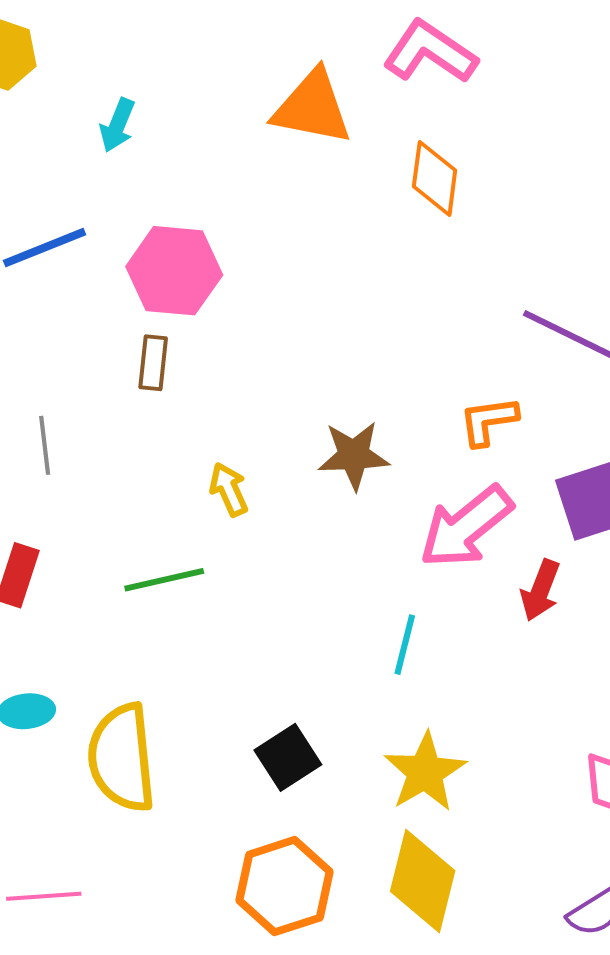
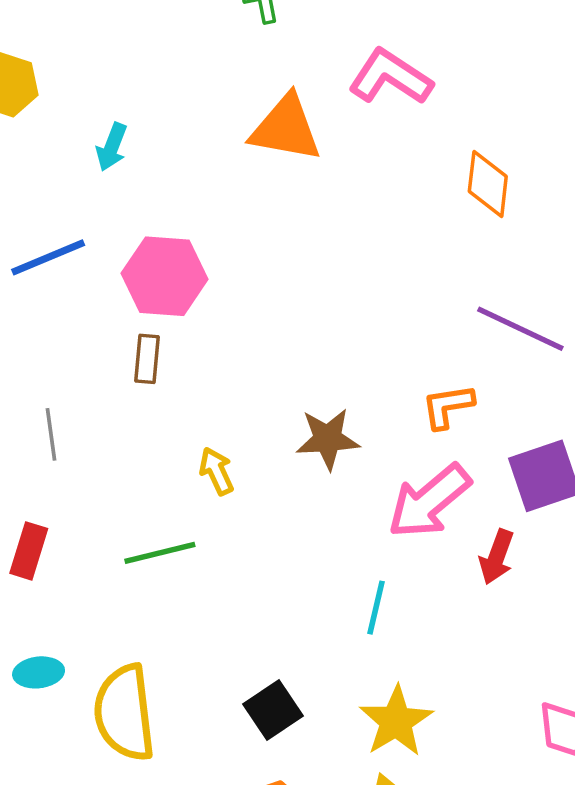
orange diamond: (435, 178) -> (488, 184), moved

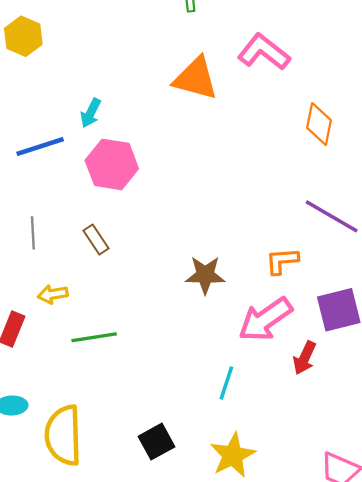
cyan arrow: (112, 147) -> (91, 113), moved
brown rectangle: (147, 359) -> (96, 240), moved, turned -44
gray line: (51, 434) -> (33, 233), moved
yellow arrow: (216, 471) -> (53, 294), moved, turned -80

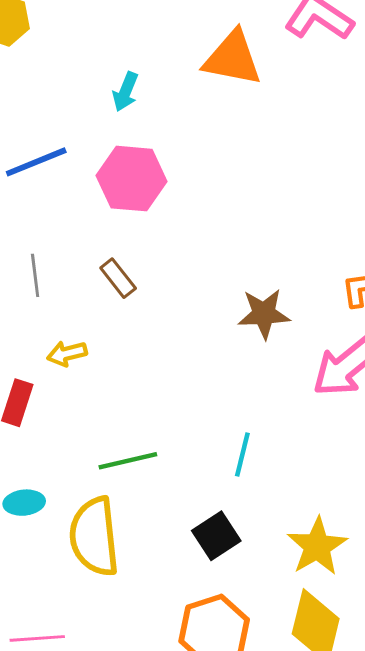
cyan arrow: (91, 113) -> (125, 92), moved
green line: (94, 337) -> (128, 461), moved
cyan line: (226, 383) -> (242, 454), moved

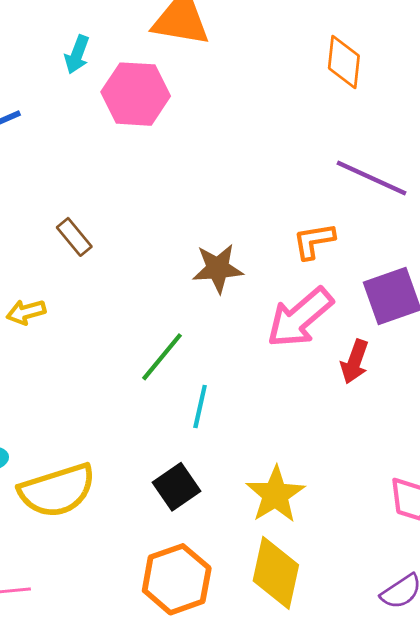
pink hexagon: (132, 179) -> (136, 94), moved
green line: (128, 461) -> (162, 357), moved, turned -36
yellow semicircle: (94, 537) -> (57, 490), turned -100

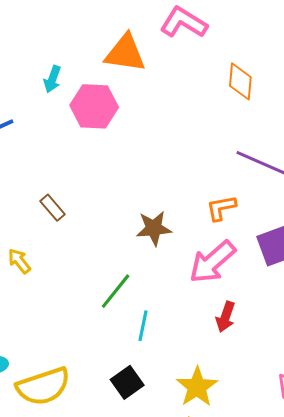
yellow arrow: (26, 312) -> (19, 261), turned 68
red arrow: (355, 362) -> (226, 317), moved

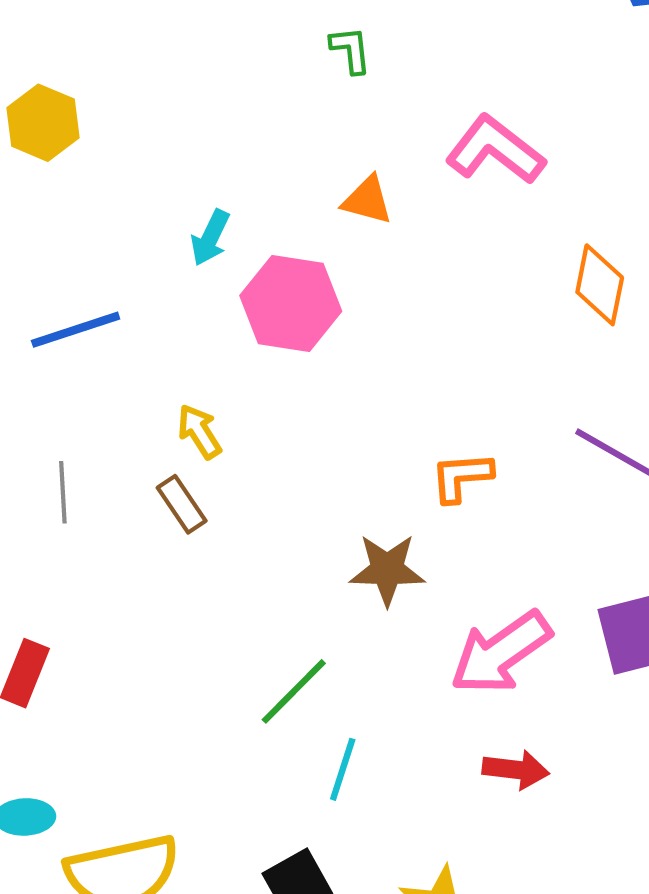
orange triangle: (125, 53) -> (367, 200), size x0.6
orange L-shape: (221, 208) -> (461, 477), moved
yellow arrow: (19, 261) -> (199, 431), moved
red arrow: (226, 317) -> (516, 770), turned -108

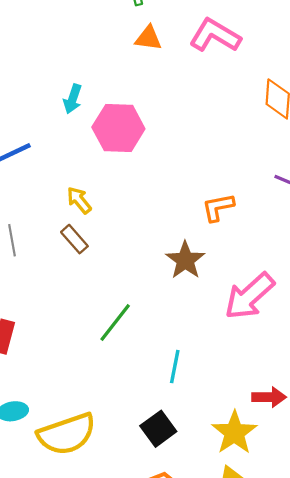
orange triangle: (367, 200) -> (148, 38), moved
brown star: (387, 570) -> (185, 260), turned -30
green line: (294, 691) -> (115, 322), moved
red arrow: (516, 770) -> (269, 397), moved

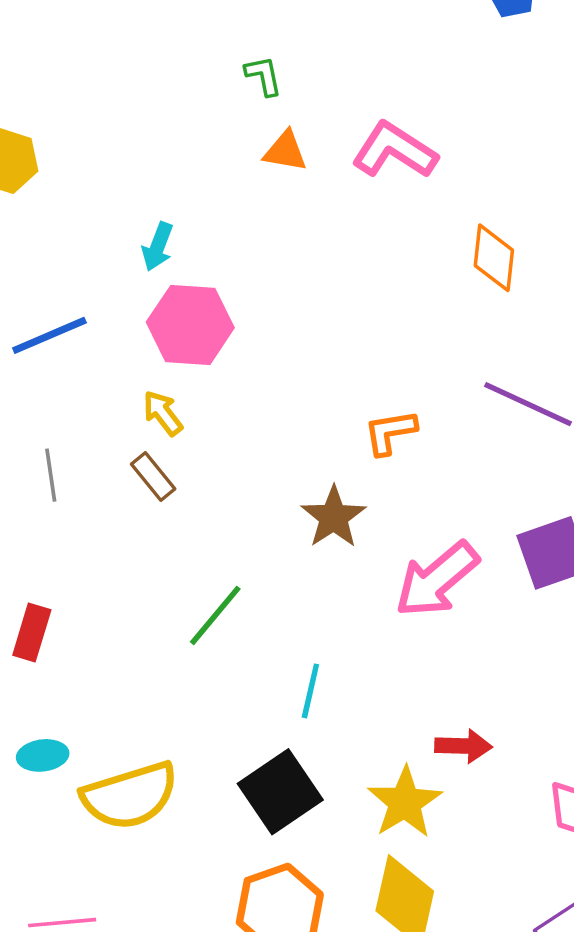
pink hexagon: (118, 128) -> (190, 325), moved
black square: (158, 429) -> (280, 792), size x1.4

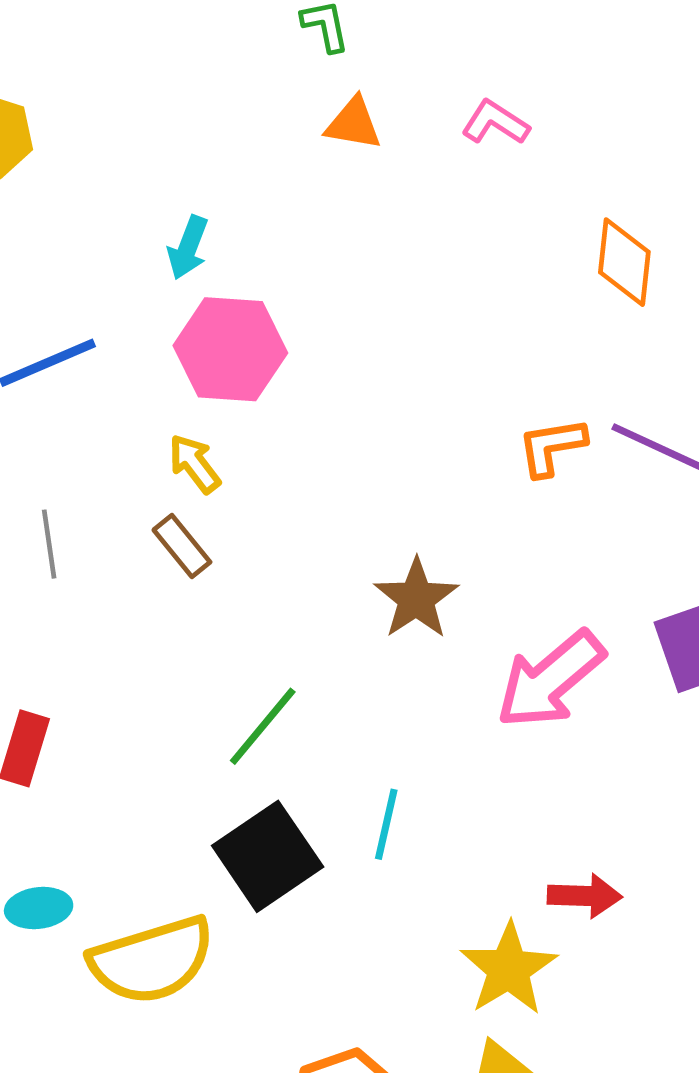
pink L-shape: (395, 150) -> (495, 123), size x0.6
orange L-shape: (390, 432) -> (552, 447), moved
black square: (280, 792) -> (268, 856), moved

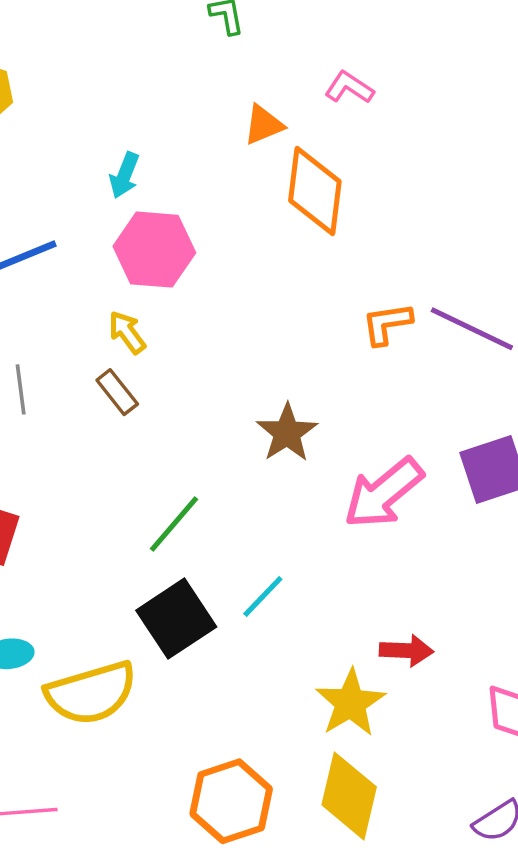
orange triangle: (353, 124) -> (264, 125), moved, turned -33
orange diamond: (624, 262) -> (315, 191), moved, size x1.4
cyan line: (386, 824) -> (263, 597), turned 30

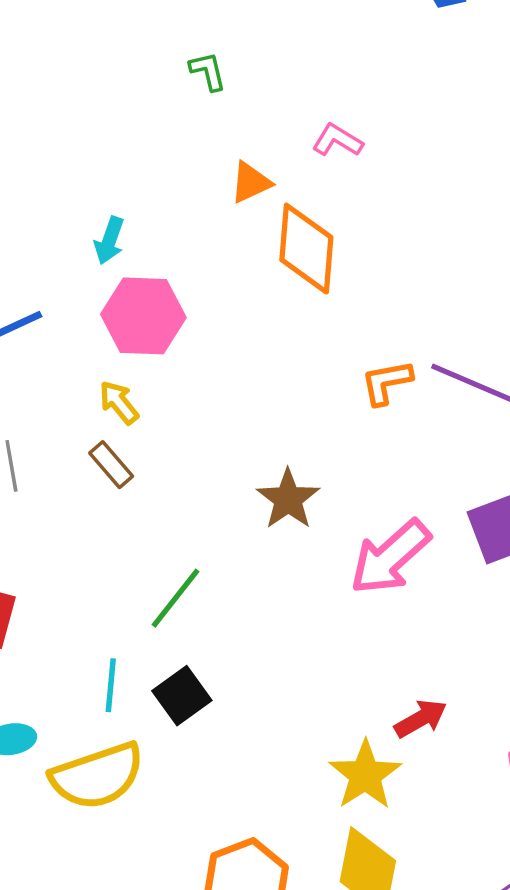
cyan line: (263, 597) -> (111, 685), moved, turned -36
black square: (176, 619) -> (182, 696), size x0.7
red arrow: (406, 651) -> (421, 719), turned -30

